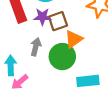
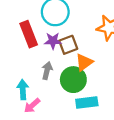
cyan rectangle: (88, 81) -> (87, 102), moved

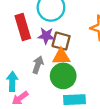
brown square: (68, 45) -> (61, 41), turned 30
orange triangle: (84, 62) -> (61, 57), moved, turned 30

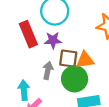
brown square: (61, 41) -> (68, 59), moved
orange triangle: (61, 57) -> (85, 60), moved

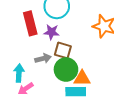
orange triangle: (85, 60) -> (82, 78), moved
gray arrow: (48, 70) -> (43, 58), turned 56

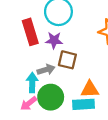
green circle: (66, 69) -> (51, 97), moved
cyan arrow: (19, 73) -> (32, 83), moved

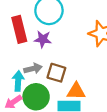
brown square: (67, 60) -> (56, 73), moved

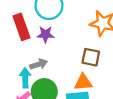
brown square: (56, 73) -> (91, 57), moved

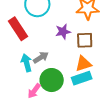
purple star: (45, 34) -> (63, 32), moved
cyan arrow: (25, 78) -> (27, 63), moved

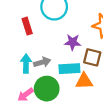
red rectangle: (18, 29) -> (27, 26), size x0.7
cyan rectangle: (82, 78) -> (69, 69), moved

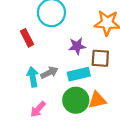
orange triangle: (84, 81) -> (97, 100), moved
green circle: (47, 89) -> (76, 100), moved

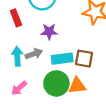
purple star: (77, 46) -> (49, 32), moved
brown square: (100, 58) -> (84, 59), moved

